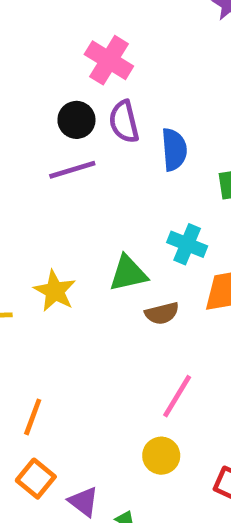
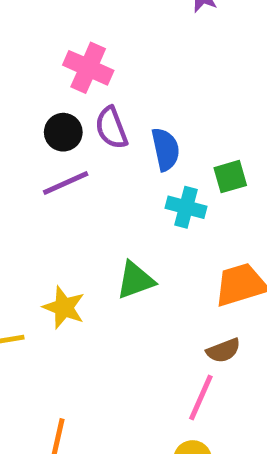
cyan cross: (187, 244) -> (186, 207), moved
brown semicircle: (162, 313) -> (223, 350), moved

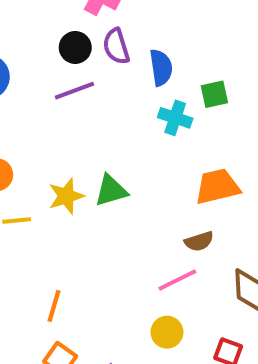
green triangle: (135, 280) -> (111, 191), moved
yellow star: (64, 307) -> (66, 196), turned 30
pink line: (201, 397) -> (177, 280), turned 36

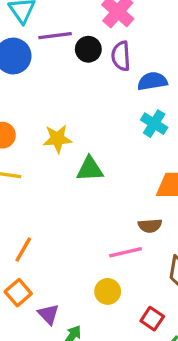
blue semicircle: (161, 68) -> (152, 81), turned -104
purple line: (74, 91) -> (55, 36), moved
yellow star: (66, 196) -> (57, 139), moved

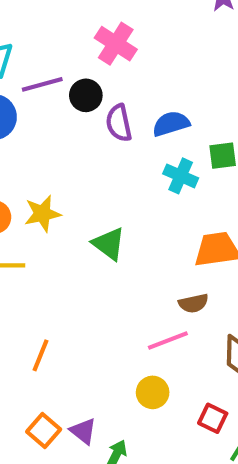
purple semicircle: (121, 56) -> (119, 123), moved
yellow star: (57, 139) -> (42, 214), moved
green triangle: (90, 169) -> (109, 244), turned 48
orange square: (18, 293) -> (44, 431), moved

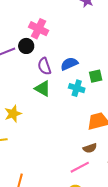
black circle: (86, 95) -> (26, 46), moved
green triangle: (109, 244) -> (43, 89), moved

